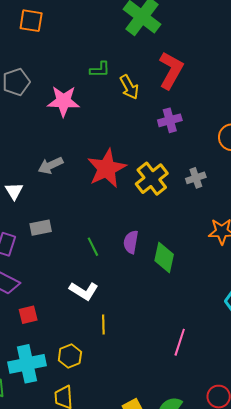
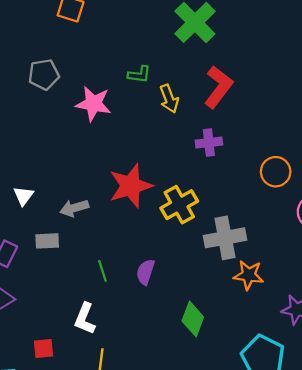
gray arrow: (51, 165) -> (74, 208), moved
gray cross: (196, 178) -> (225, 238), moved, size x1.8
green diamond: (164, 257) -> (193, 319), moved
white L-shape: (84, 291) -> (85, 319), turned 72
red square: (28, 315) -> (43, 348), moved

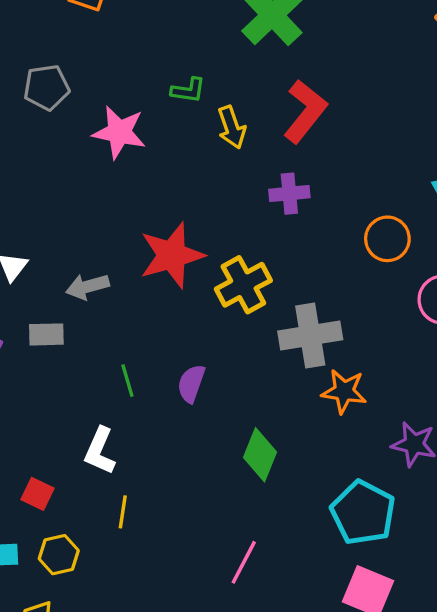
red square: (43, 348) -> (37, 494), turned 30

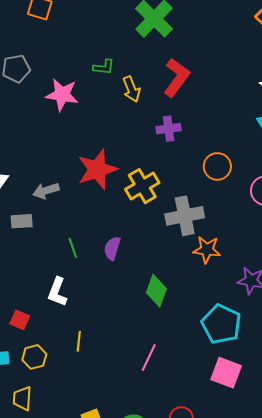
orange circle: (387, 239) -> (217, 166), moved
yellow line: (123, 512) -> (79, 341), moved

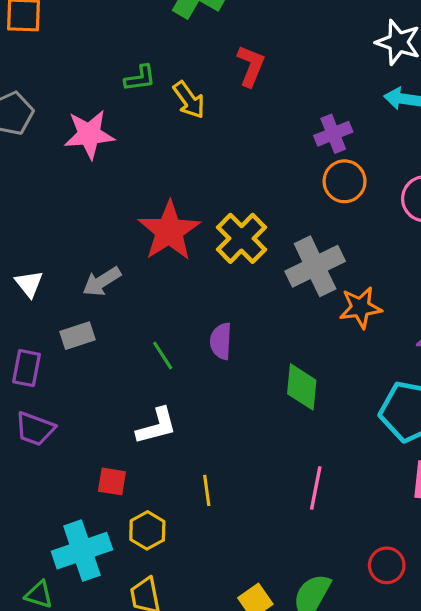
red L-shape: (176, 77) -> (251, 66), size x0.7
purple cross: (169, 129) -> (333, 134), moved
white L-shape: (57, 292) -> (157, 426), turned -112

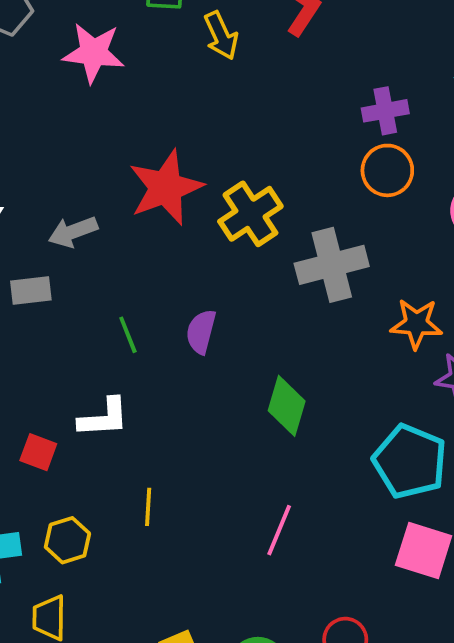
orange star: (360, 307) -> (416, 324), moved
red square: (112, 481) -> (38, 452), moved

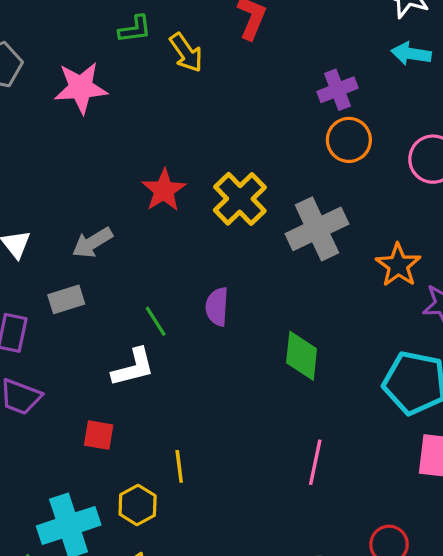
red star: (166, 188) -> (164, 190), size x0.7
orange star: (416, 324) -> (398, 265), turned -30
white L-shape: (104, 418) -> (133, 367), moved
yellow line: (148, 507) -> (179, 466), moved

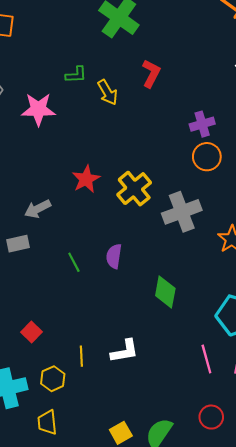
white L-shape: (133, 367) -> (125, 351), moved
red square: (99, 435) -> (32, 332), turned 30
pink line: (315, 462) -> (206, 359), moved, turned -32

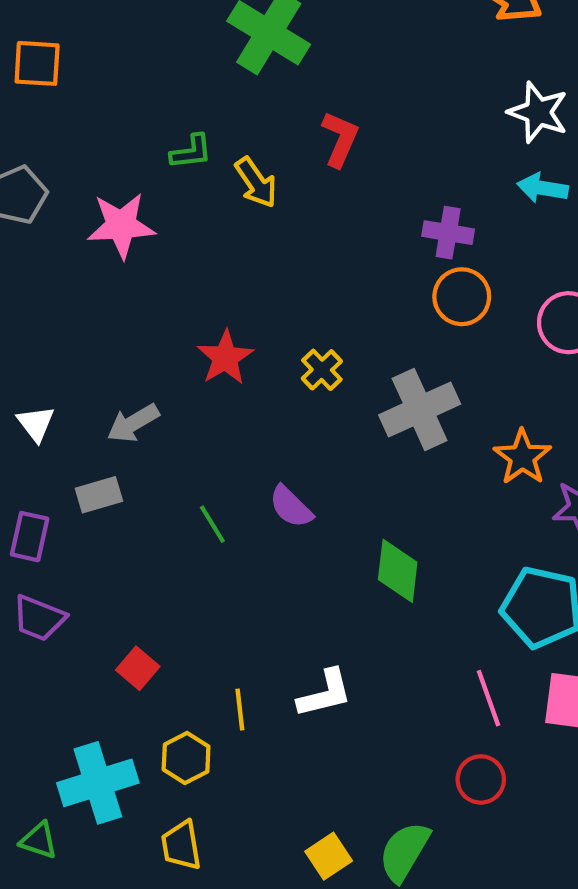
purple cross: (202, 124) -> (448, 233), turned 30
yellow cross: (134, 189) -> (322, 370), size x0.6
purple semicircle: (114, 256) -> (291, 507), turned -50
red circle: (211, 417) -> (481, 779), moved

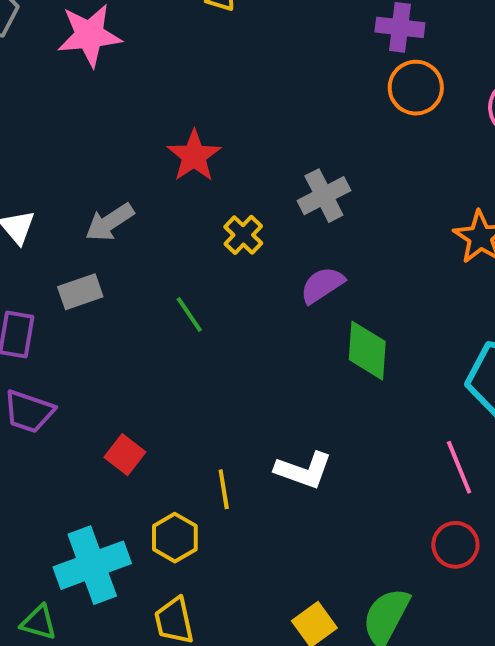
yellow cross: (322, 370) -> (243, 235), moved
gray cross: (420, 410) -> (324, 196), moved, size x0.7
purple semicircle: (291, 507) -> (322, 285), moved, turned 105
white L-shape: (325, 693) -> (304, 470), turned 36

